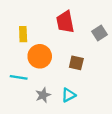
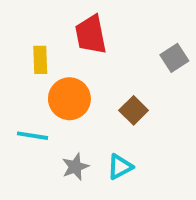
red trapezoid: (65, 22) -> (91, 35), moved
brown square: (76, 63) -> (134, 110), turned 32

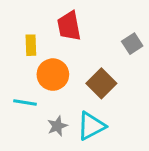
brown square: (134, 110) -> (101, 83), size x1.4
cyan triangle: (120, 167) -> (91, 126), size x1.5

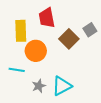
yellow rectangle: (31, 45) -> (21, 31), size x1.5
brown square: (101, 83) -> (69, 39), moved

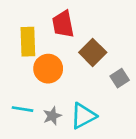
gray square: (90, 30) -> (120, 78), moved
cyan line: (17, 70) -> (23, 109), moved

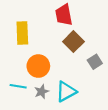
red trapezoid: (63, 24) -> (64, 15), moved
orange circle: (48, 69) -> (38, 66), moved

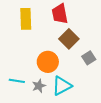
yellow rectangle: (22, 33) -> (26, 19), moved
orange circle: (38, 66) -> (48, 62), moved

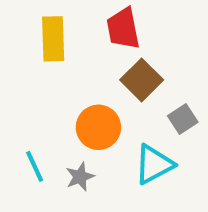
cyan line: (17, 81) -> (35, 166), turned 56
cyan triangle: (62, 86) -> (154, 164), moved

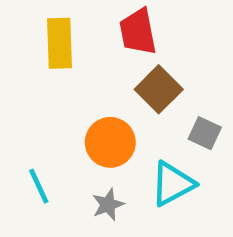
gray square: (183, 119) -> (205, 133), turned -32
gray star: (80, 177) -> (108, 205), moved

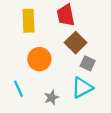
gray square: (205, 133) -> (88, 63), moved
orange circle: (110, 142) -> (39, 59), moved

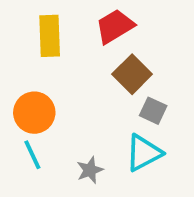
red trapezoid: (66, 15) -> (115, 26), turned 70
orange circle: (39, 59) -> (34, 113), moved

